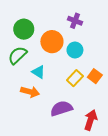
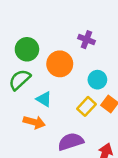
cyan circle: (75, 50) -> (97, 80), moved

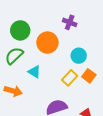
orange arrow: (34, 122) -> (13, 91), moved

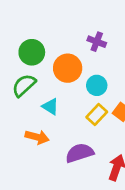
cyan circle: (79, 56) -> (97, 85), moved
orange arrow: (13, 91) -> (37, 137), moved

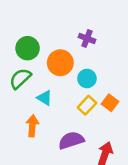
orange arrow: (37, 137) -> (32, 126), turned -100

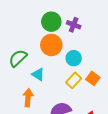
green circle: (28, 48) -> (51, 22), moved

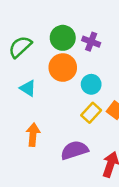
green semicircle: (18, 58) -> (20, 47), moved
cyan triangle: (38, 74) -> (28, 88), moved

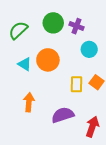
orange circle: (63, 68) -> (48, 60), moved
cyan circle: (91, 84) -> (89, 49), moved
yellow rectangle: (91, 113) -> (76, 84), turned -42

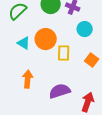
yellow rectangle: (76, 84) -> (64, 53), moved

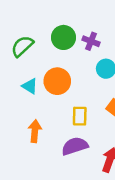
yellow rectangle: (64, 53) -> (80, 116), moved

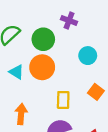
green circle: (64, 37) -> (43, 39), moved
purple cross: (91, 41) -> (69, 21), moved

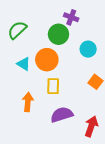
green circle: (43, 39) -> (58, 34), moved
yellow rectangle: (63, 100) -> (53, 86), moved

